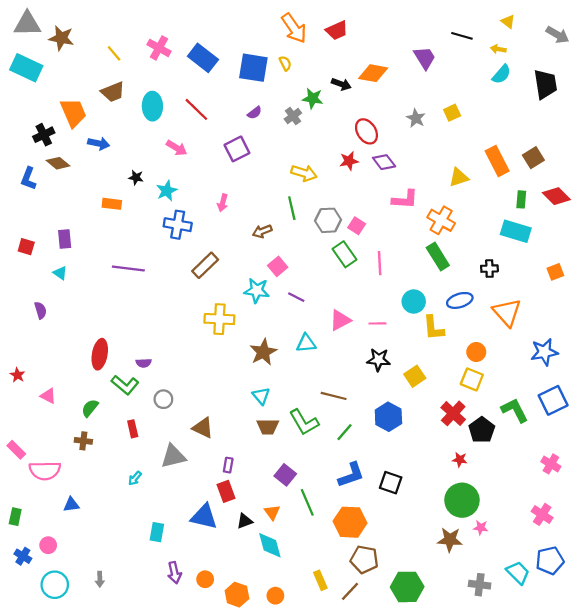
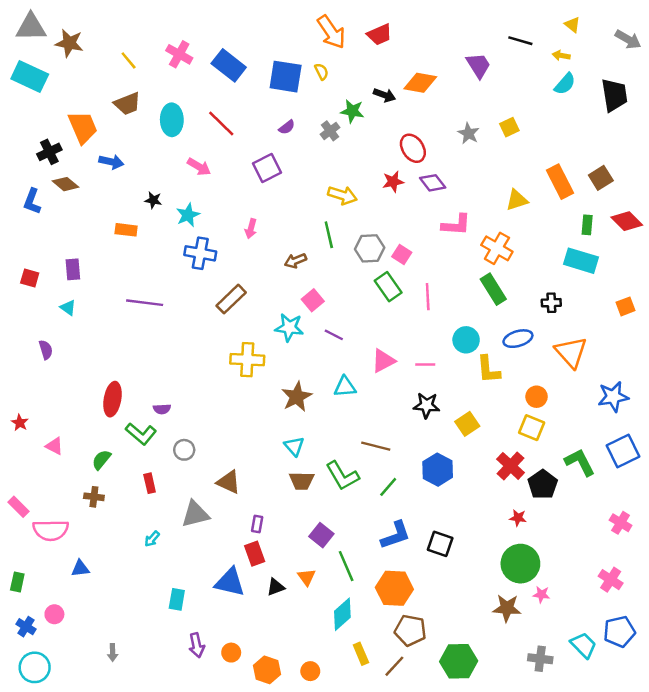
cyan diamond: (270, 545) -> (342, 614), moved, turned 64
cyan circle: (55, 585) -> (35, 667), moved

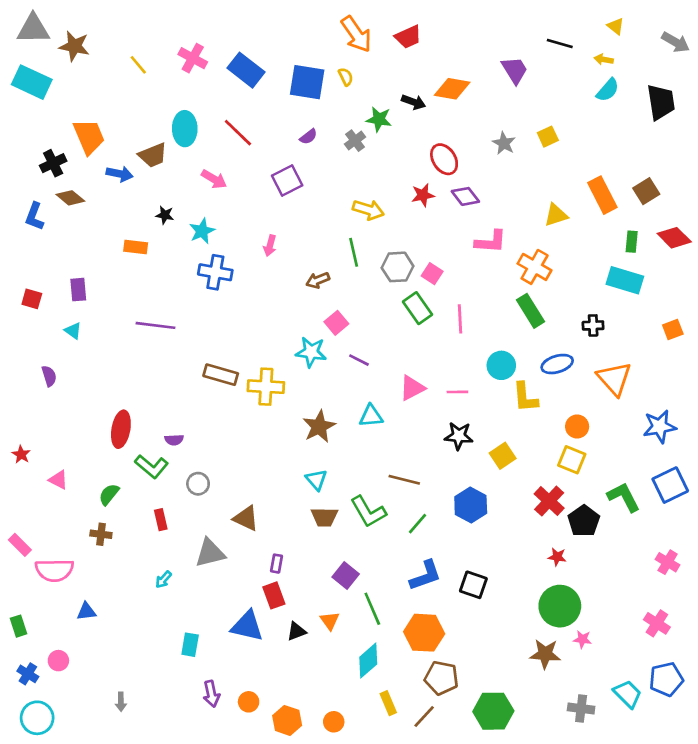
brown trapezoid: (127, 104) -> (153, 155), moved
brown rectangle: (231, 299) -> (221, 375), moved, turned 60
green rectangle: (17, 582) -> (18, 626), turned -30

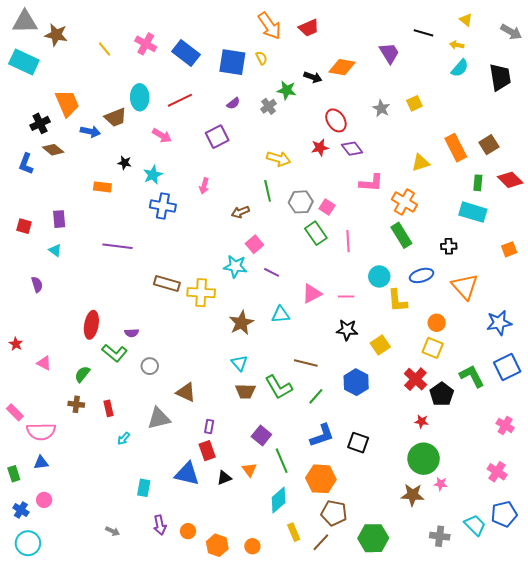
red line: (238, 133) -> (180, 100), turned -70
red rectangle: (161, 520) -> (108, 408), moved
blue triangle: (86, 611) -> (41, 463), moved
gray arrow: (121, 702) -> (113, 531), moved, turned -64

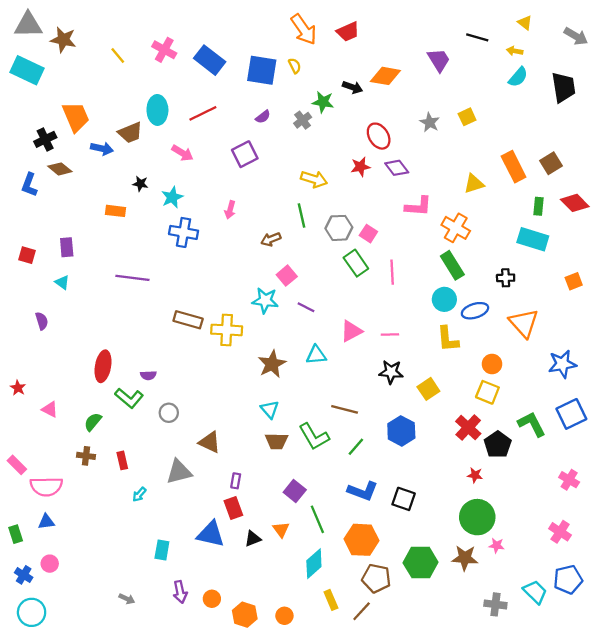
cyan circle: (379, 276) -> (444, 299), moved
blue L-shape: (322, 436) -> (363, 491), turned 40
green hexagon: (373, 538) -> (421, 562), moved

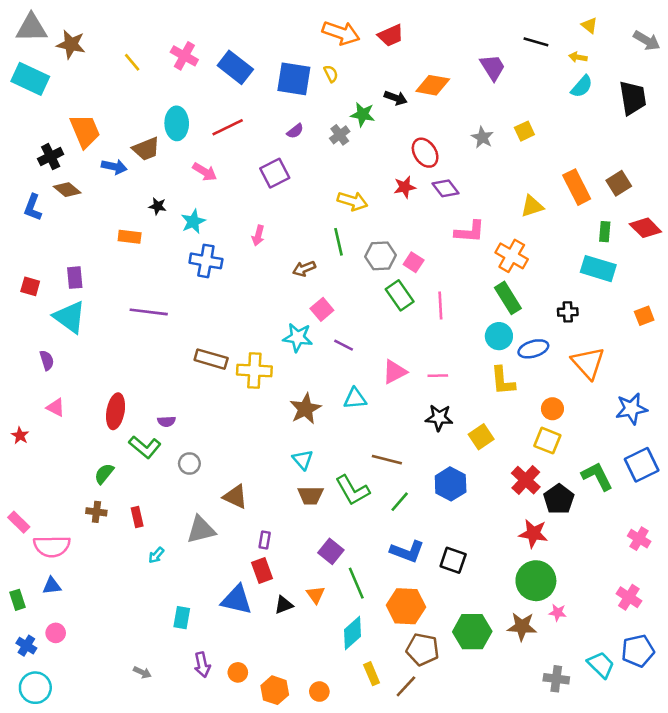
orange arrow: (304, 29) -> (341, 33), turned -36
cyan triangle: (62, 282) -> (70, 317), size x2.0
pink triangle: (50, 409) -> (56, 407), moved
red star: (475, 475) -> (533, 534), size x1.6

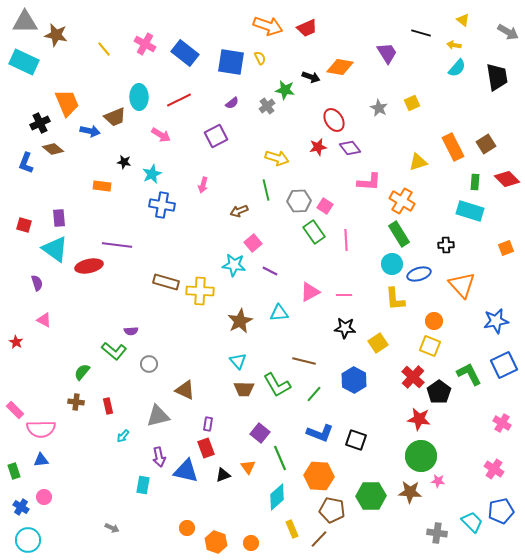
red ellipse: (116, 411) -> (89, 266), moved, turned 68
purple arrow: (202, 665) -> (159, 457), moved

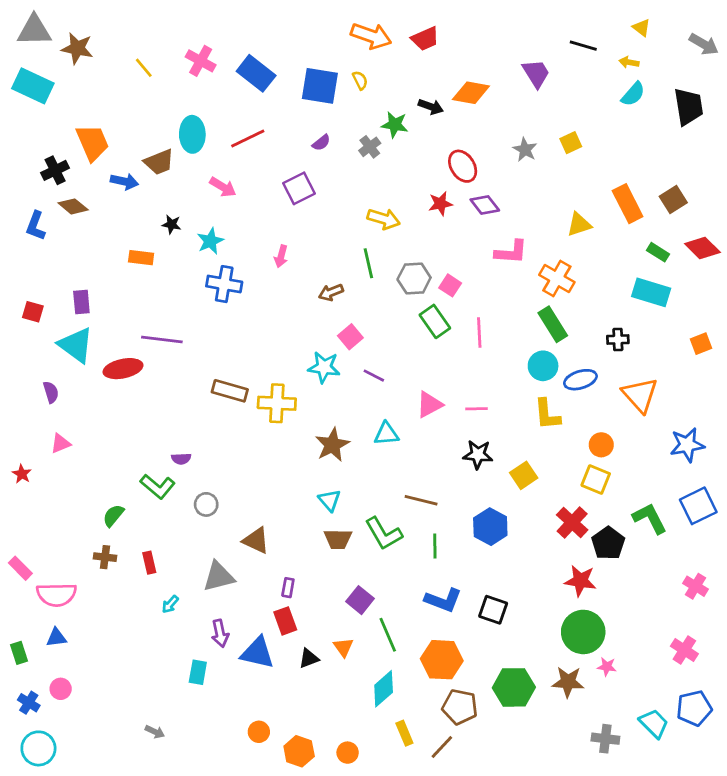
green rectangle: (475, 182) -> (658, 252), turned -63
pink triangle: (44, 320) -> (61, 443), turned -49
green line: (314, 394) -> (435, 546), turned -42

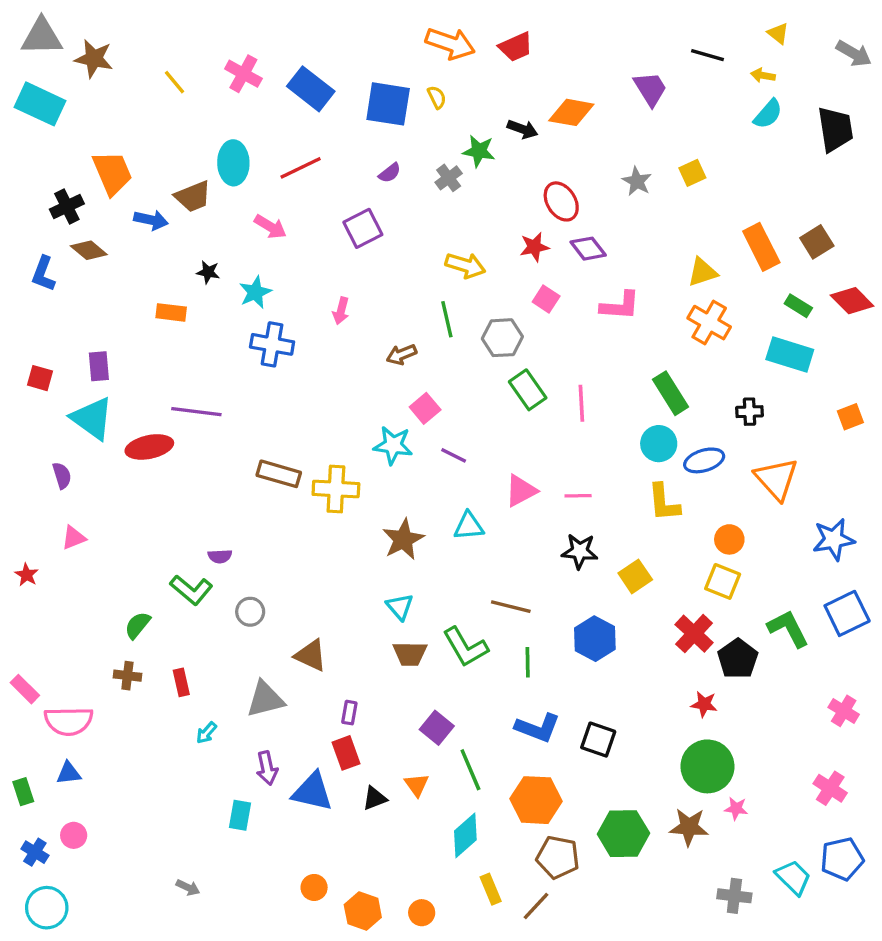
orange cross: (557, 278) -> (709, 323), moved
pink square: (450, 285) -> (546, 299), moved
red star: (580, 581) -> (704, 704), size x0.7

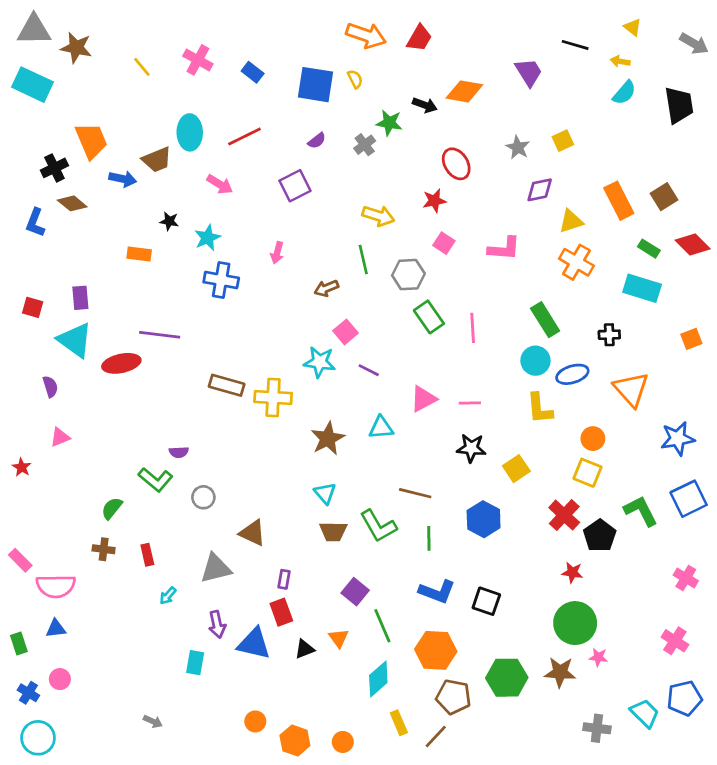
red trapezoid: (516, 47) -> (419, 38), turned -36
blue rectangle: (311, 89) -> (253, 72), size x0.6
purple diamond: (588, 249) -> (540, 190), moved, turned -64

